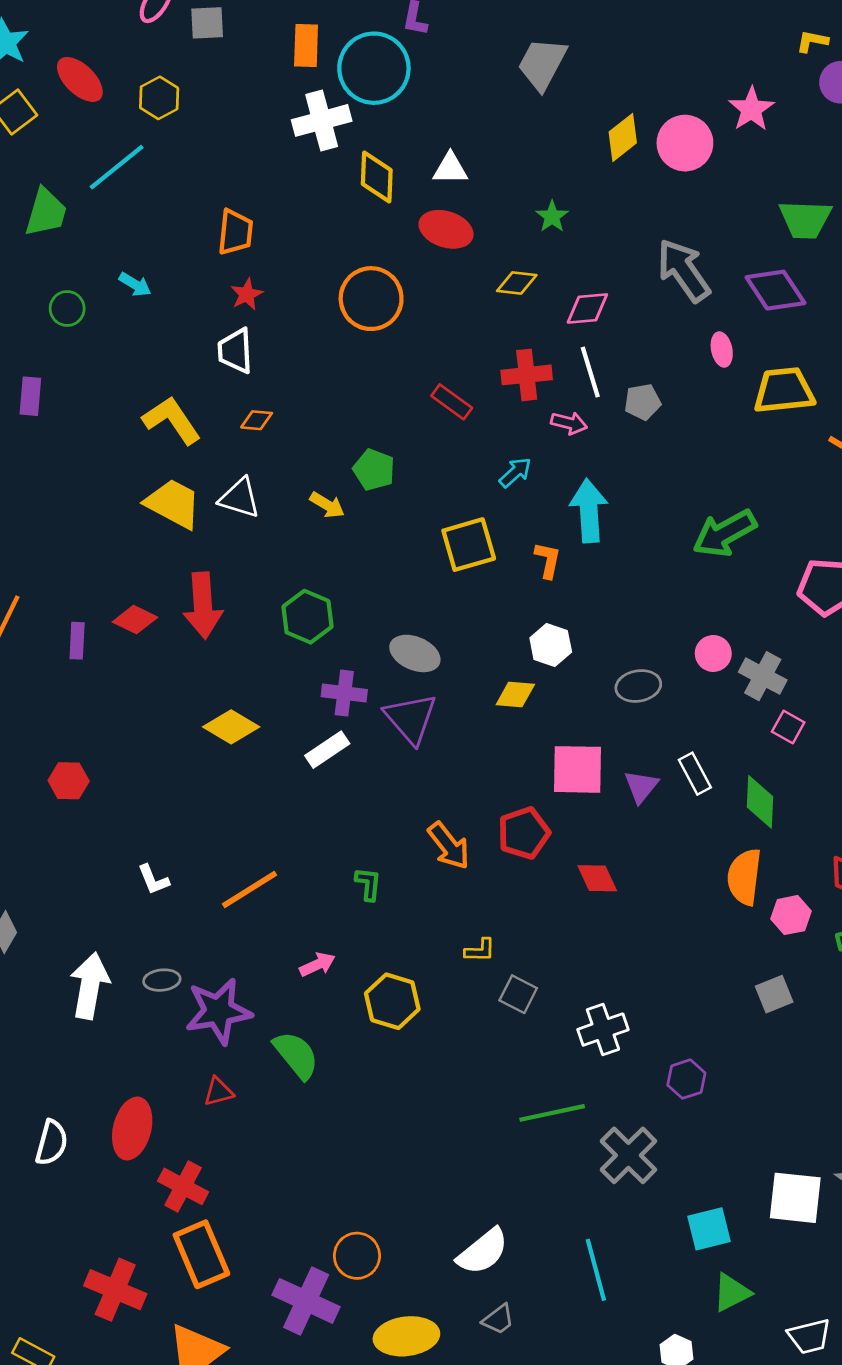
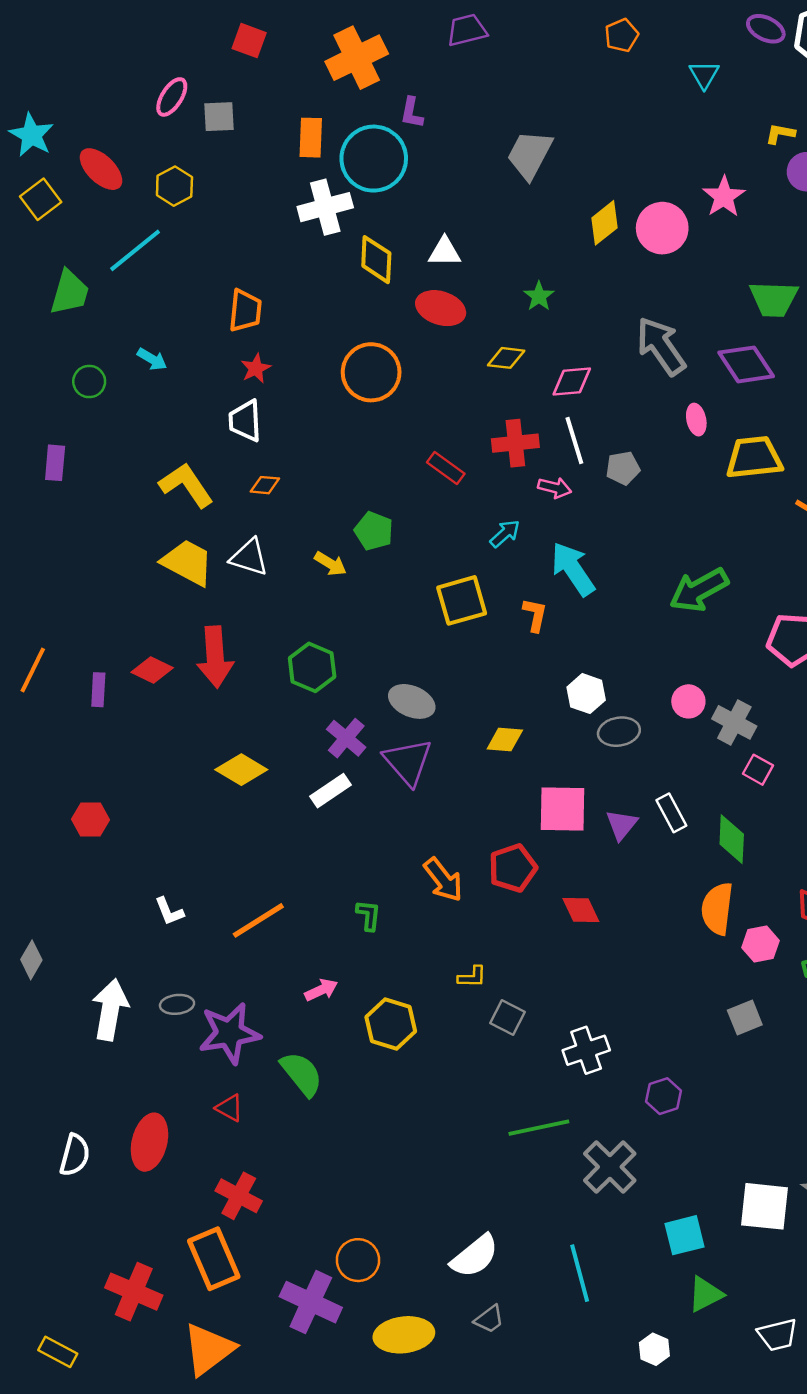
cyan arrow: (589, 511) -> (573, 569), turned -30
white hexagon: (551, 645) -> (586, 694), moved
purple cross: (344, 693) -> (346, 738), turned 33
red triangle: (218, 1092) -> (229, 1108), turned 44
red cross: (183, 1186) -> (239, 1196), moved

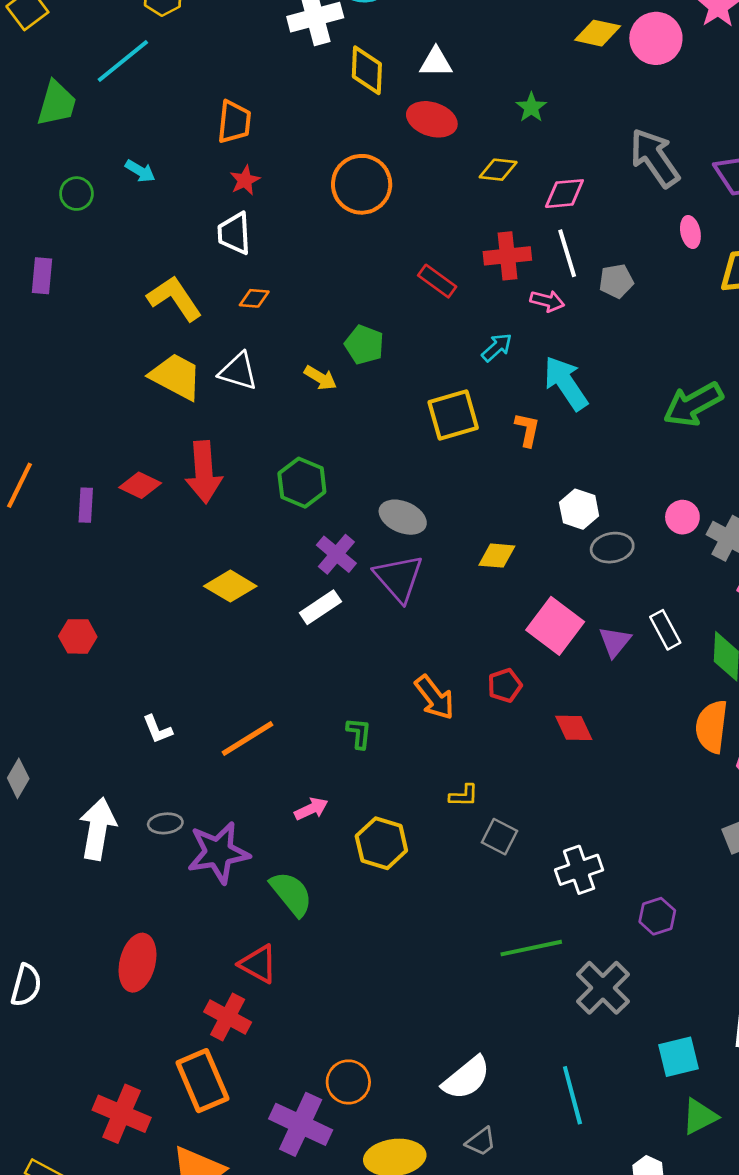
yellow diamond: (605, 223) -> (598, 33), turned 51
pink square: (563, 809) -> (555, 626), turned 36
red pentagon: (513, 868) -> (505, 685), size x0.7
red triangle: (229, 1108) -> (258, 964), moved, size x1.4
white semicircle: (75, 1155) -> (26, 985), moved

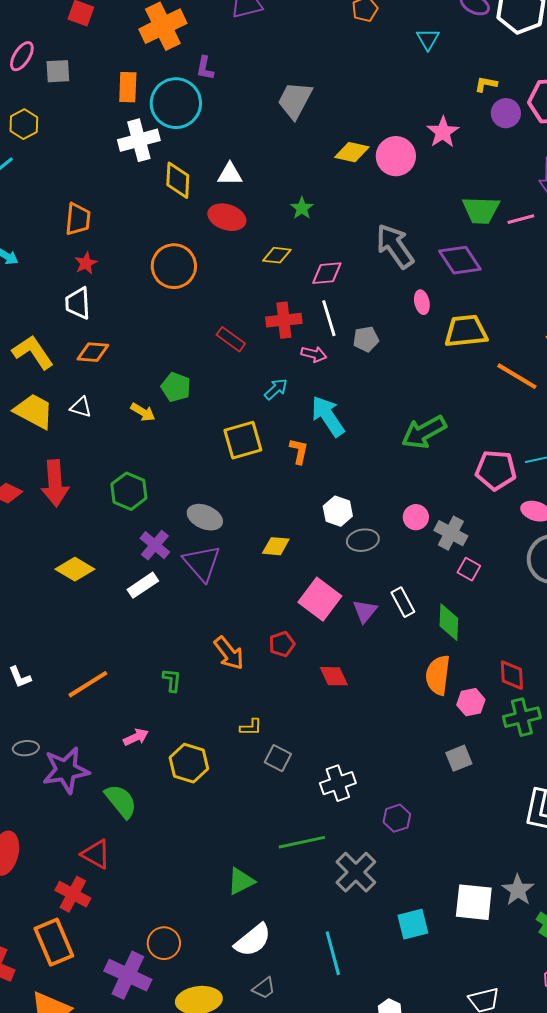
orange diamond: (254, 298) -> (93, 352), size x1.4
white triangle: (238, 371) -> (81, 407), size x0.7
green triangle: (700, 1116) -> (241, 881), moved

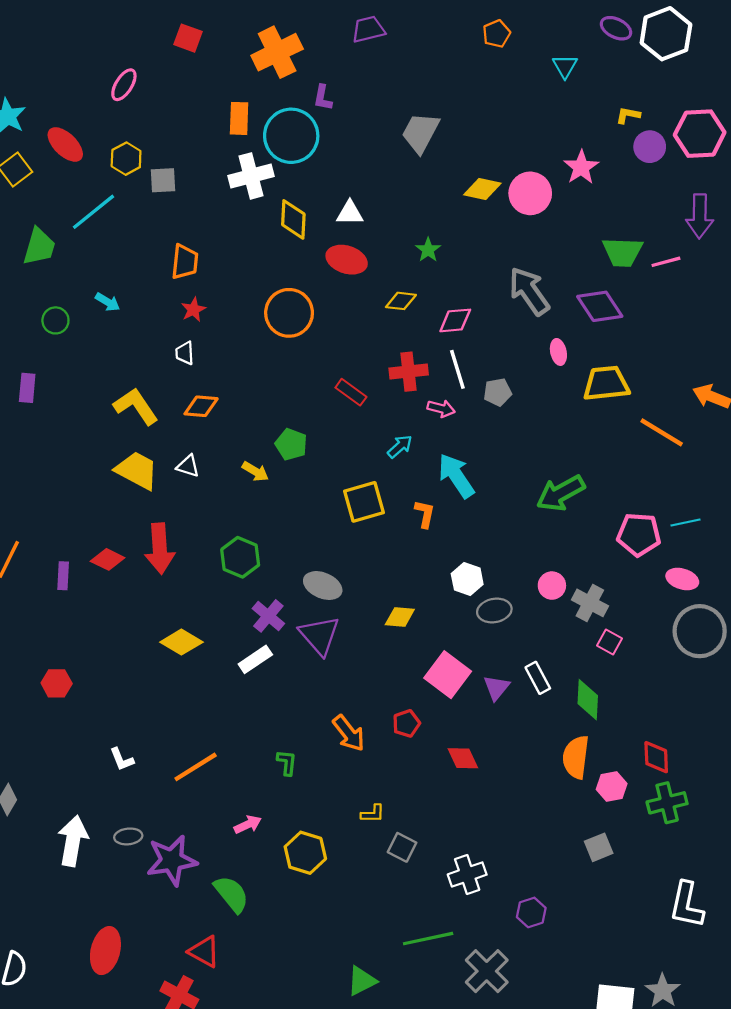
gray square: (58, 71) -> (163, 180), moved
white trapezoid: (78, 303) -> (185, 353), size x0.7

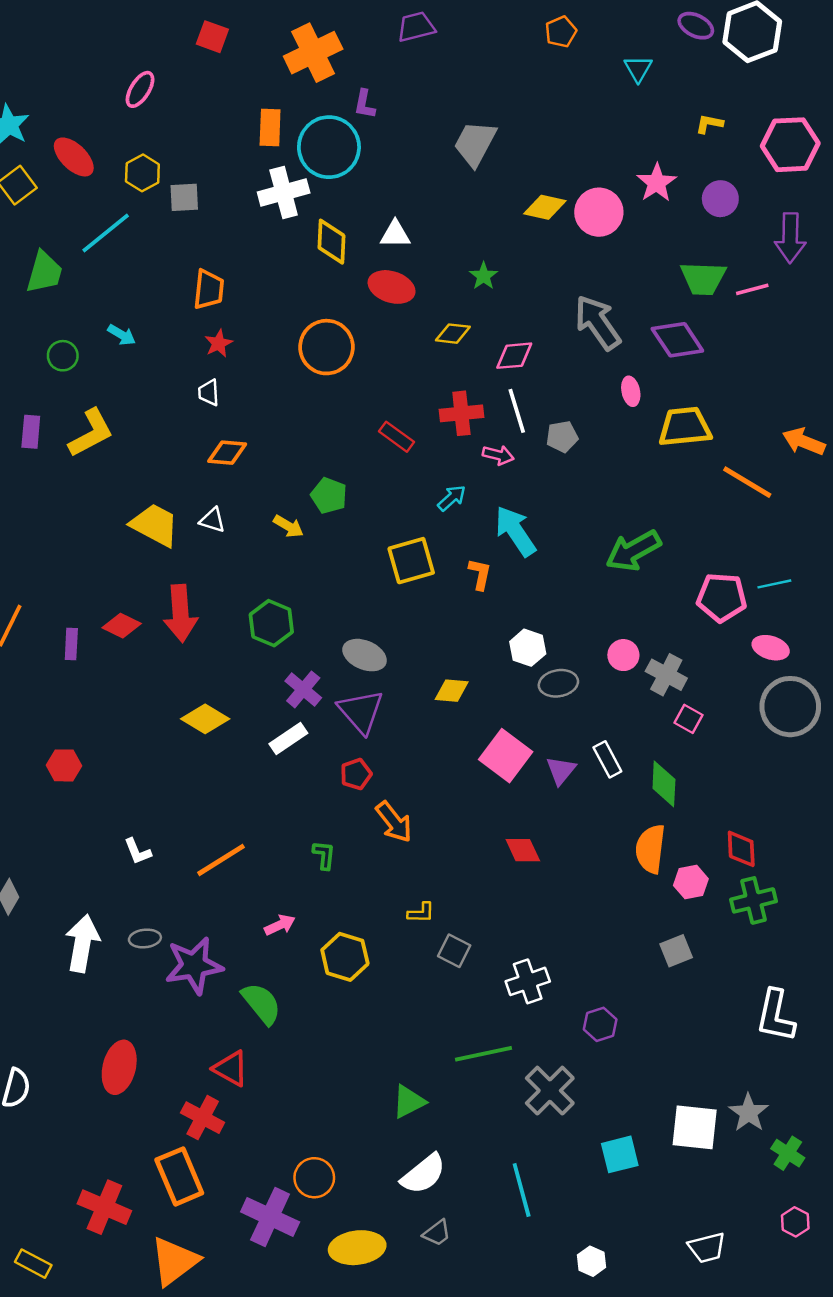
purple circle: (650, 147) -> (720, 199), moved
yellow L-shape: (136, 406) -> (91, 433), moved, turned 96
red pentagon: (406, 723) -> (356, 774), moved

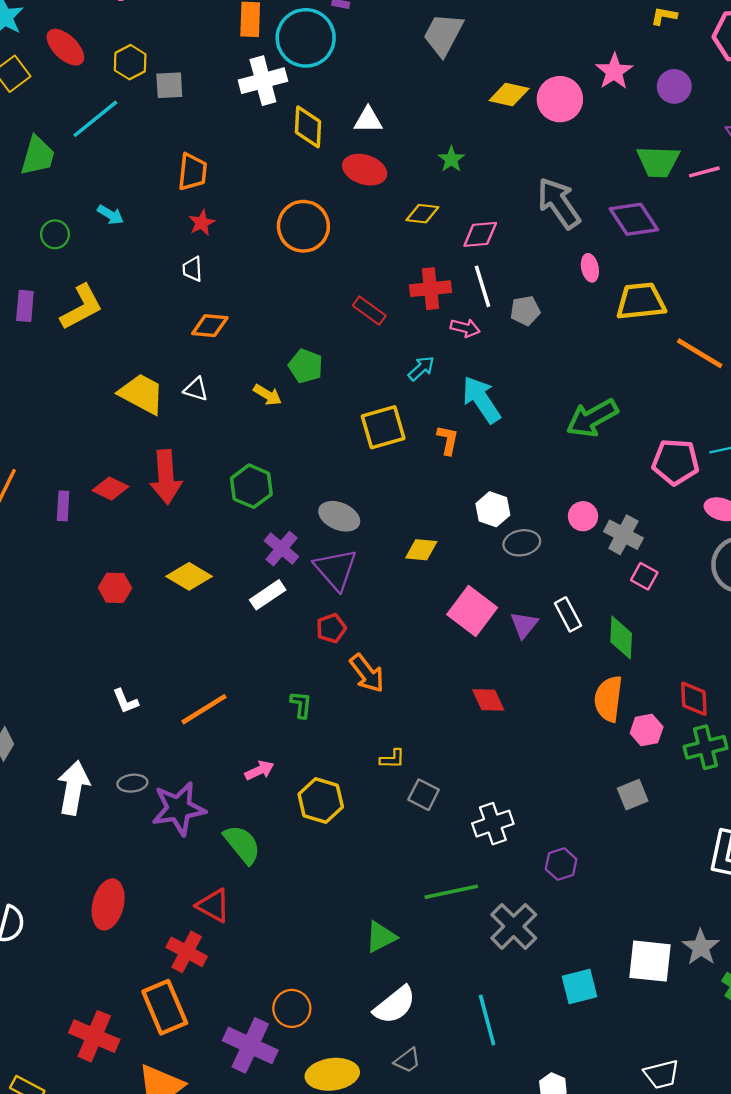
red hexagon: (64, 765) -> (115, 588), moved

